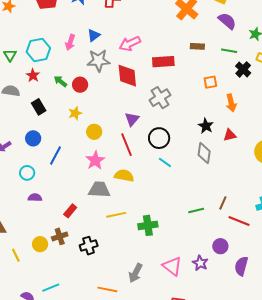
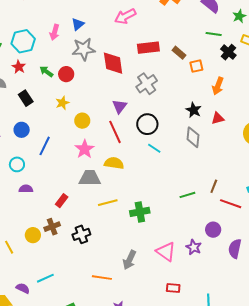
pink arrow: (130, 44) -> (125, 16), moved
brown rectangle: (197, 46) -> (179, 53), moved, turned 40
orange arrow: (231, 103) -> (218, 86), turned 36

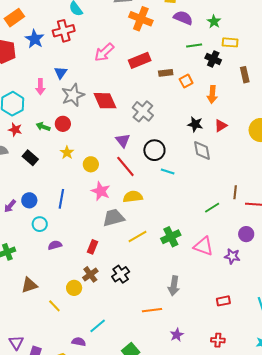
red rectangle: (148, 48) -> (140, 60), moved
brown rectangle: (179, 53) -> (166, 73), turned -32
blue circle: (22, 130) -> (29, 200), moved
pink triangle: (166, 252) -> (203, 246), moved

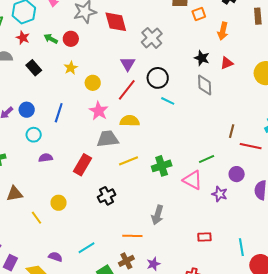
red line: (125, 166) -> (127, 90), turned 70
green line: (212, 208) -> (207, 159), moved
red rectangle: (92, 247) -> (83, 165), size x1.5
brown cross: (90, 274) -> (126, 261), moved
cyan line: (98, 326) -> (86, 248), moved

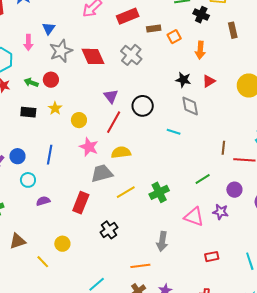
gray cross: (152, 38) -> (131, 55), moved
black rectangle: (34, 68) -> (28, 112), moved, turned -35
cyan line: (168, 101) -> (174, 132), moved
pink triangle: (193, 180) -> (194, 217), moved

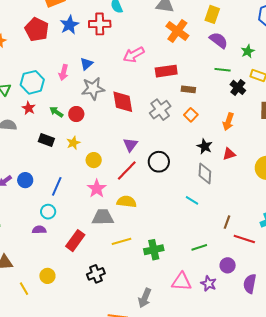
orange square: (174, 37) -> (191, 115), moved, turned -32
cyan line: (174, 132) -> (192, 200), moved
cyan circle: (28, 180) -> (48, 212), moved
pink triangle: (194, 217) -> (182, 282), turned -30

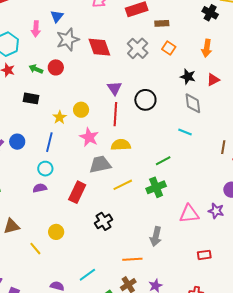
yellow star: (73, 143) -> (60, 117), moved
red line: (127, 170) -> (115, 114), turned -30
green line: (199, 247) -> (163, 161), moved

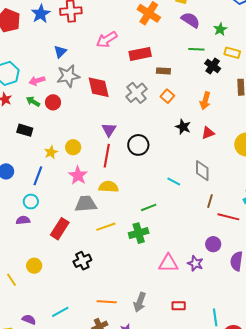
pink arrow: (36, 29) -> (37, 81), moved, turned 63
gray diamond: (193, 103) -> (202, 171), moved
gray arrow: (156, 236) -> (140, 302), moved

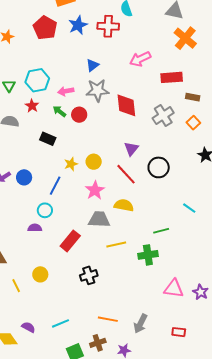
red line: (107, 156) -> (126, 174), turned -60

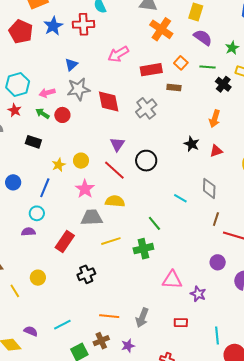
orange square: (193, 123) -> (181, 63), moved
green line: (161, 231) -> (154, 223), turned 70
purple star: (201, 292) -> (198, 294), moved

